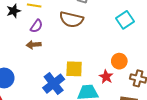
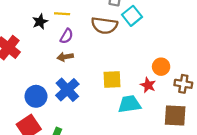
cyan square: (125, 20) -> (132, 16), moved
blue cross: (54, 84) -> (67, 90), moved

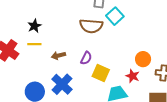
yellow line: (62, 14) -> (34, 44), moved
purple semicircle: (67, 36) -> (86, 58), moved
yellow square: (112, 80) -> (101, 73), turned 30

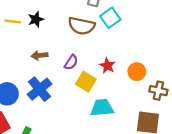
black star: (34, 26) -> (36, 19), moved
yellow line: (34, 44) -> (13, 21), moved
red star: (133, 76) -> (107, 66), moved

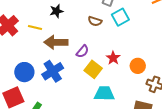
yellow line: (13, 21) -> (35, 28), moved
brown semicircle: (81, 26) -> (95, 21), size x0.6
brown arrow: (39, 55) -> (56, 42), size x1.6

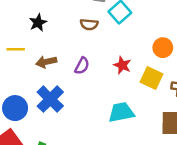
brown arrow: (56, 42) -> (46, 62), size x0.7
orange circle: (138, 66) -> (163, 48), moved
yellow square: (93, 69) -> (152, 78), moved

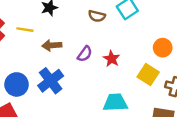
red star: (122, 65) -> (112, 59), moved

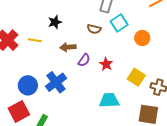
brown arrow: (52, 45) -> (68, 47), moved
orange circle: (163, 48) -> (142, 38), moved

